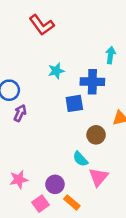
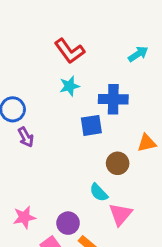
red L-shape: (42, 25) -> (69, 51), moved
cyan arrow: (111, 55) -> (138, 54), moved, turned 49
purple arrow: (20, 113) -> (26, 137), turned 126

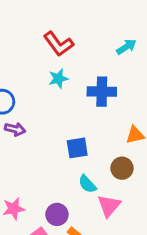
blue square: (91, 125) -> (77, 148), moved
purple arrow: (26, 137) -> (15, 129), turned -48
brown circle: (118, 163) -> (122, 168), moved

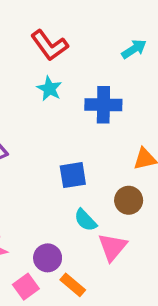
cyan star: (58, 79) -> (49, 89), turned -30

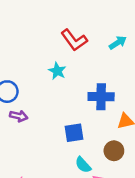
red L-shape: (49, 45) -> (74, 40), moved
blue cross: (103, 105) -> (101, 97), moved

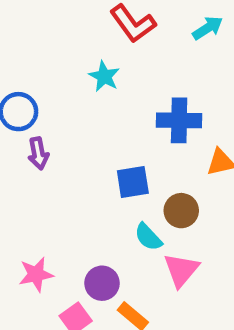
purple arrow: (19, 116) -> (38, 153), turned 66
brown circle: (114, 151) -> (181, 211), moved

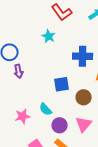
cyan semicircle: (148, 237) -> (46, 109), moved
pink star: (36, 274) -> (23, 116), moved
purple circle: (102, 283) -> (60, 125), moved

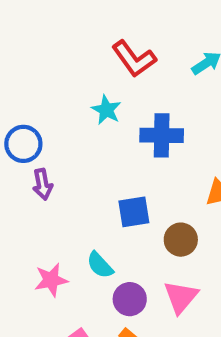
blue cross: (83, 56) -> (162, 135), moved

